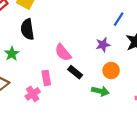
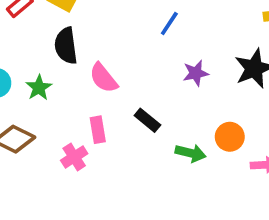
blue line: (119, 19) -> (169, 23), moved
pink semicircle: (63, 52) -> (103, 78), moved
orange circle: (111, 70) -> (230, 137), moved

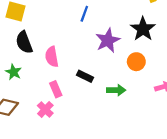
purple star: (196, 73) -> (108, 40), size x1.5
pink semicircle: (103, 78) -> (52, 57), turned 42
orange circle: (230, 137) -> (136, 62), moved

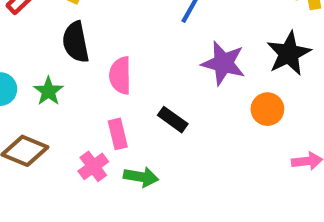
purple star: (108, 40) -> (223, 63), turned 30
green arrow: (116, 90) -> (141, 177), moved

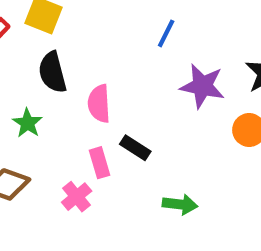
black rectangle: (173, 120) -> (135, 148), moved
green arrow: (141, 177) -> (180, 204), moved

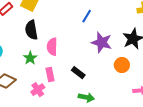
green star: (27, 123) -> (30, 58), moved
black rectangle: (135, 148) -> (78, 73), moved

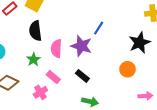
blue line: (87, 16) -> (99, 28), moved
purple star: (102, 42) -> (81, 46), moved
pink rectangle: (50, 75) -> (53, 77), turned -40

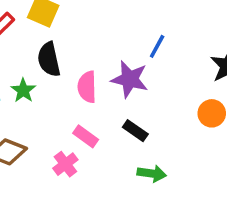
green star: (33, 60) -> (23, 90), moved

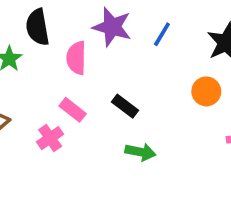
blue line: (157, 46) -> (162, 34), moved
purple star: (130, 79) -> (112, 27), moved

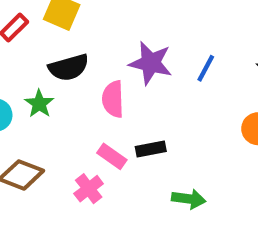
black semicircle: (38, 27) -> (69, 67), turned -93
black rectangle: (125, 106) -> (151, 149), moved, turned -45

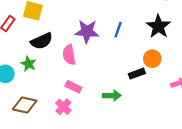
black rectangle: (151, 149) -> (137, 74), moved
green arrow: (189, 199) -> (112, 96), moved

